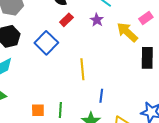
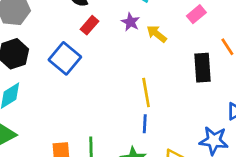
yellow arrow: (127, 32) -> (157, 34), moved, size x0.7
yellow line: (82, 69) -> (146, 93), moved

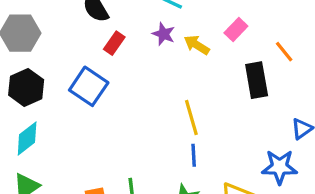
pink rectangle: (196, 14) -> (236, 29), moved

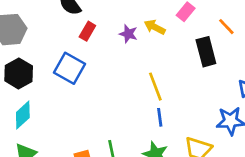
purple star: (164, 34) -> (128, 34), moved

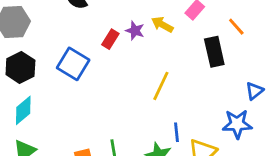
red rectangle: (87, 31) -> (110, 39), moved
yellow line: (155, 87) -> (161, 86), turned 44
blue line: (160, 117) -> (176, 132), moved

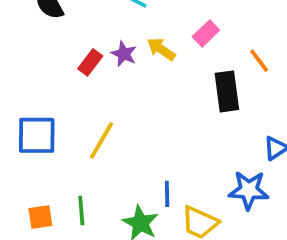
blue square: (73, 64) -> (37, 135), moved, turned -36
yellow line: (161, 86) -> (101, 141), moved

